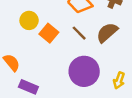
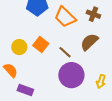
yellow circle: (29, 20) -> (19, 47), moved
brown line: (79, 33) -> (65, 52), moved

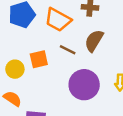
orange square: (41, 44) -> (39, 59), turned -35
brown line: (65, 52) -> (68, 50), moved

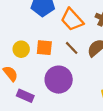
purple circle: (84, 85) -> (59, 80), moved

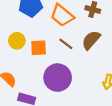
yellow circle: (21, 49) -> (17, 41), moved

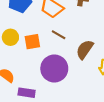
brown semicircle: (91, 40) -> (85, 49), moved

